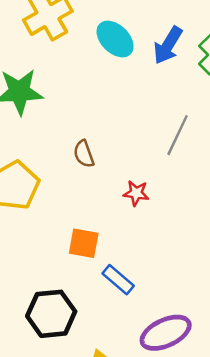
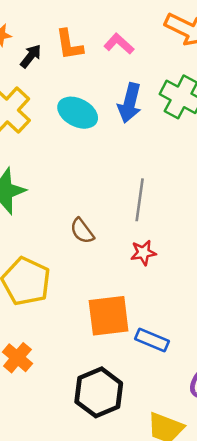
gray line: (178, 135) -> (140, 200), moved
orange square: (84, 243) -> (109, 316), size x1.4

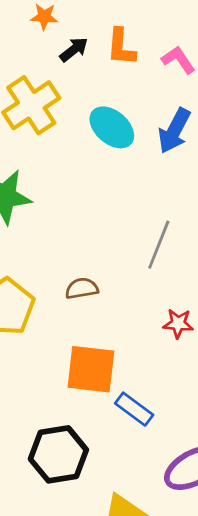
brown semicircle: (82, 231) -> (82, 288), moved, turned 104
red star: (143, 253) -> (178, 324), moved

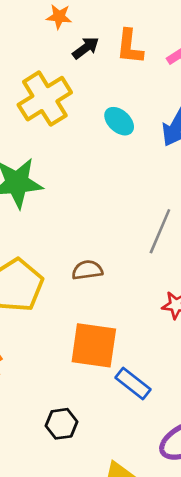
cyan ellipse: (112, 127) -> (119, 121), size x0.7
black hexagon: (58, 454) -> (61, 424), size x0.6

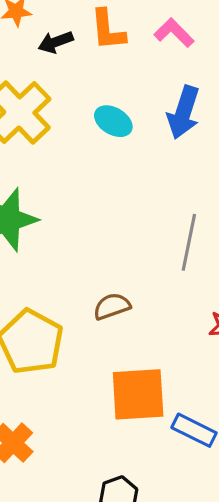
black arrow: (86, 48) -> (56, 42), turned -152

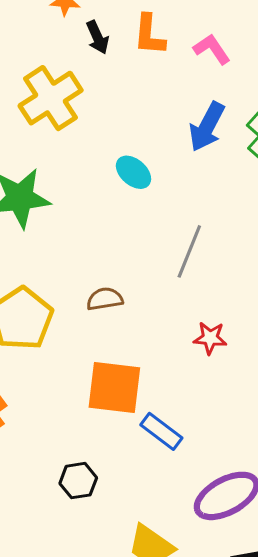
black arrow: (56, 42) -> (97, 37), turned -104
cyan ellipse: (113, 121) -> (133, 172), moved

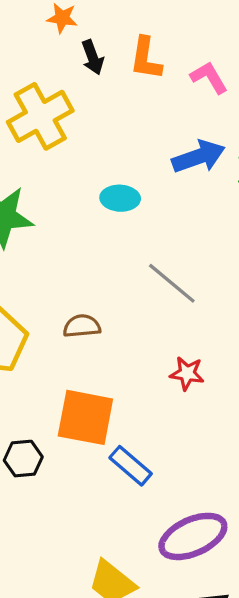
blue arrow: (207, 127) -> (199, 157), turned -141
cyan ellipse: (133, 172) -> (120, 198), turned -42
gray line: (189, 251) -> (172, 283), turned -76
black hexagon: (78, 481) -> (23, 459), moved

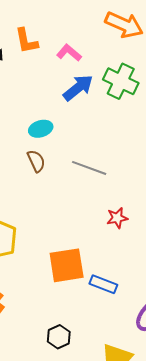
pink L-shape: (209, 77) -> (69, 53), moved
brown semicircle: (82, 326) -> (36, 161), moved, turned 90
black hexagon: (23, 459) -> (59, 337), moved

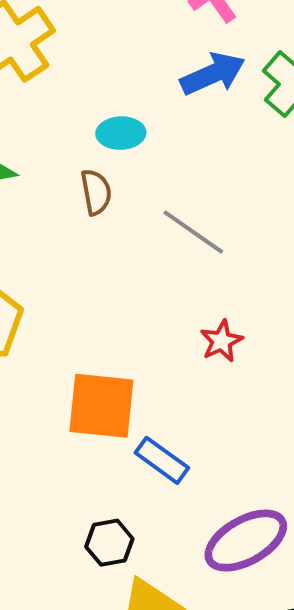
red star: (117, 218) -> (221, 341), turned -30
black hexagon: (59, 337) -> (109, 543), moved

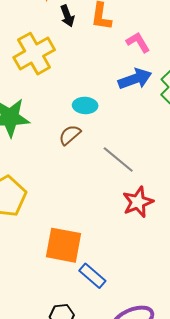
brown semicircle: (96, 192) -> (70, 135), turned -125
red star: (221, 341) -> (138, 202), moved, size x1.4

